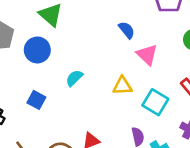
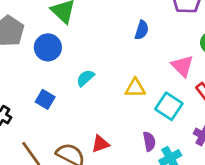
blue semicircle: (127, 30) -> (142, 30), turned 54
pink triangle: (147, 55) -> (182, 66), moved

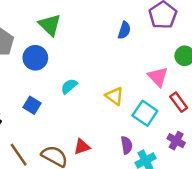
blue semicircle: (142, 30) -> (124, 30), moved
yellow triangle: (135, 88) -> (114, 96), turned 36

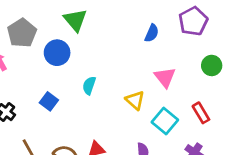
pink triangle: (158, 77) -> (165, 77), moved
cyan semicircle: (69, 86) -> (89, 85), turned -36

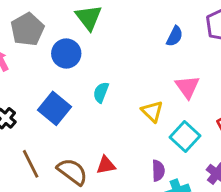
blue square: (49, 101) -> (54, 108), size x1.5

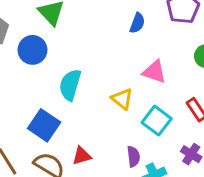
pink triangle: (187, 87) -> (154, 72), turned -30
cyan semicircle: (101, 92) -> (70, 85), size x1.5
blue square: (54, 108) -> (44, 125), moved

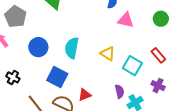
blue circle: (32, 50) -> (38, 47), moved
pink triangle: (154, 72) -> (126, 20), moved

